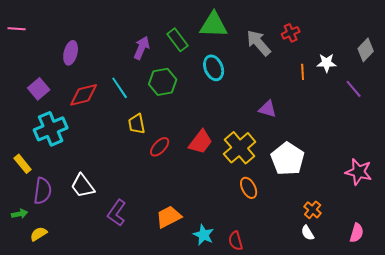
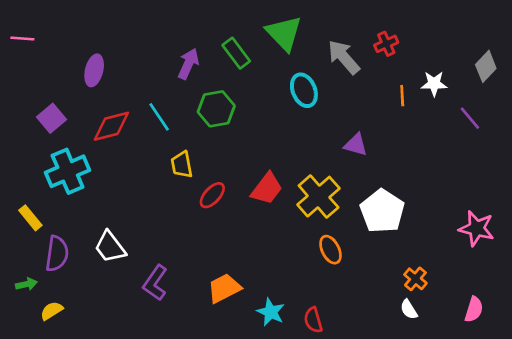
green triangle: (214, 25) -> (284, 33), turned 44
cyan ellipse: (214, 68) -> (304, 90), moved

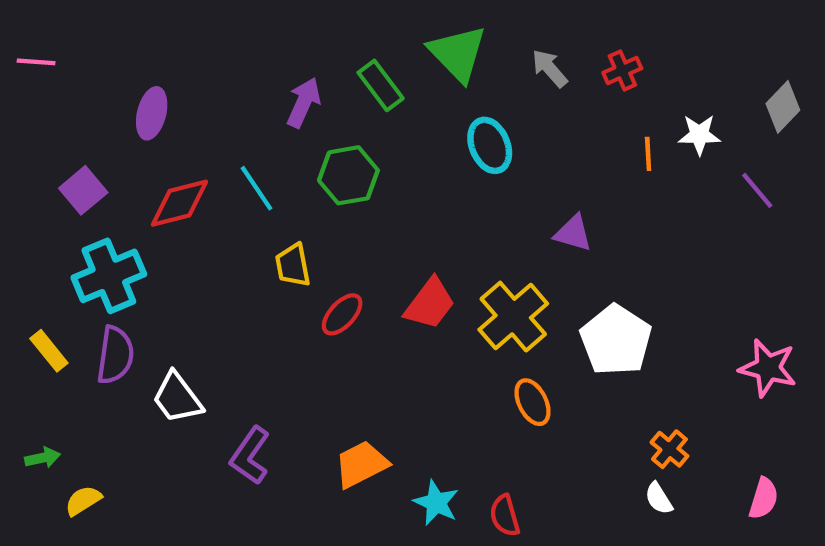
gray arrow: (344, 57) -> (550, 68), moved, size x0.7
purple semicircle: (57, 254) -> (115, 355), moved

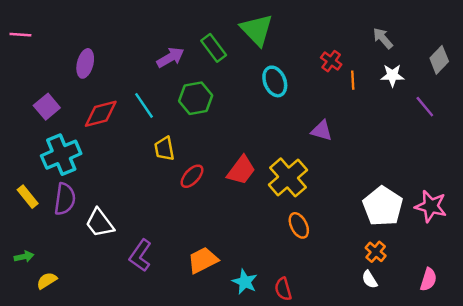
gray arrow: (550, 68) -> (383, 38), moved
red cross: (622, 70) -> (331, 61), moved, turned -30
purple arrow: (304, 103) -> (170, 57), turned 36
orange line: (648, 154) -> (353, 80), moved
white pentagon: (616, 340) -> (383, 206), moved

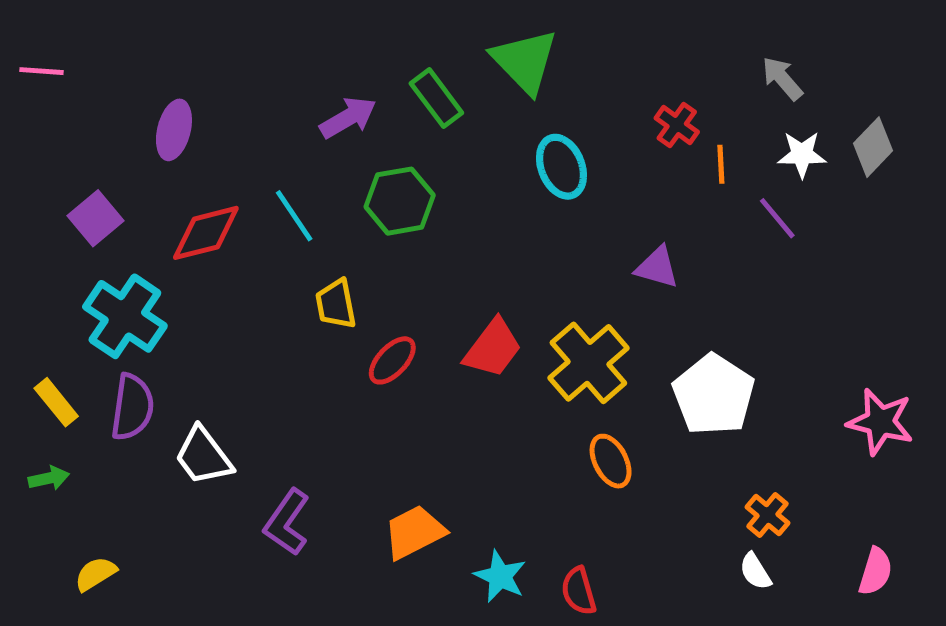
gray diamond: (439, 60) -> (873, 147), moved
purple line: (425, 107) -> (777, 218), moved
cyan cross: (61, 155) -> (125, 316), turned -33
white pentagon: (383, 206) -> (714, 395), moved
green arrow: (24, 257) -> (49, 478), moved

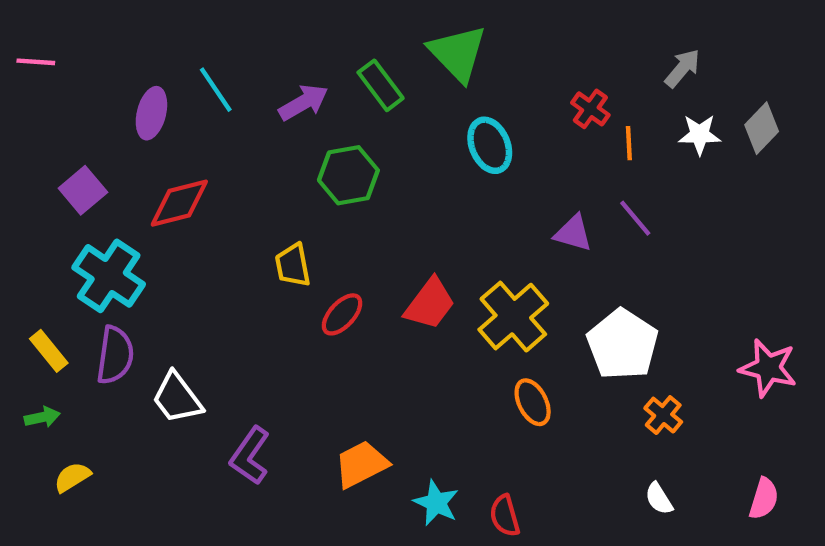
gray arrow: (782, 78) -> (682, 68), turned 81
cyan line: (294, 216) -> (216, 90), moved
purple line: (777, 218) -> (635, 218), moved
orange cross: (768, 515) -> (663, 415), moved
yellow semicircle: (95, 574) -> (72, 477), moved

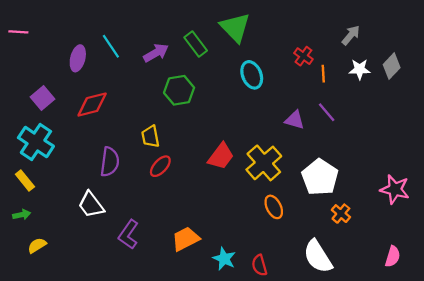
cyan cross: (109, 276) -> (36, 142), moved
red ellipse: (342, 314) -> (160, 166), moved
purple semicircle: (115, 355) -> (110, 162), moved
white semicircle: (659, 499) -> (318, 256), moved, size x2.0

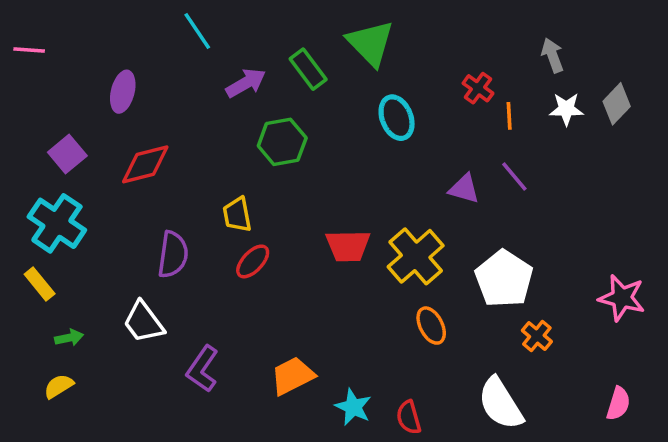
gray arrow: (351, 35) -> (552, 55), turned -60
cyan line: (111, 46) -> (197, 31), moved
red trapezoid: (221, 156) -> (348, 246), turned 52
green arrow: (22, 215) -> (69, 338), moved

